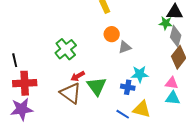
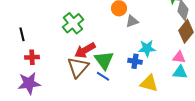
red arrow: (78, 76) -> (85, 50), size x1.5
red cross: (25, 83) -> (32, 57), size x0.6
brown triangle: (71, 93) -> (78, 67), turned 35
blue line: (123, 114) -> (103, 76), moved

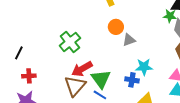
black line: (22, 34) -> (19, 53), turned 40

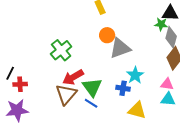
gray triangle: (129, 40) -> (120, 48), size x1.6
black line: (19, 53) -> (10, 73), moved
cyan star: (144, 67) -> (135, 75), turned -30

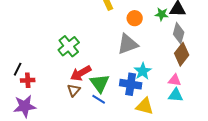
green star: (161, 24) -> (162, 14), moved
orange circle: (107, 35) -> (135, 18), moved
blue cross: (123, 88) -> (131, 84), size x1.5
brown triangle: (66, 94) -> (74, 90), size x0.6

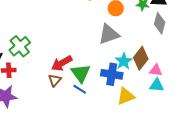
green cross: (69, 46) -> (20, 46), moved
brown diamond: (182, 54) -> (141, 58), moved
yellow triangle: (145, 106) -> (126, 96), turned -36

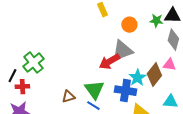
red arrow: (62, 63) -> (109, 62), moved
pink triangle: (156, 70) -> (169, 65), moved
brown triangle: (55, 80) -> (68, 97), turned 32

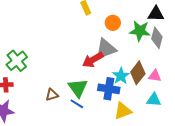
green star: (156, 21) -> (140, 31), moved, size x1.5
pink triangle: (169, 65) -> (155, 76), moved

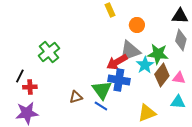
green star: (140, 31) -> (158, 54), moved
green cross: (17, 61) -> (49, 52), moved
cyan star: (121, 76) -> (145, 65), moved
blue cross: (109, 89) -> (119, 80), moved

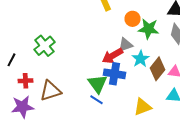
gray triangle: (130, 51) -> (126, 45), size x0.7
green star: (158, 54) -> (148, 29), moved
black line: (20, 76) -> (12, 60), moved
brown triangle: (76, 97) -> (50, 91), moved, size x1.6

